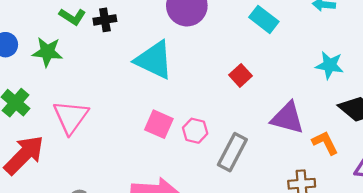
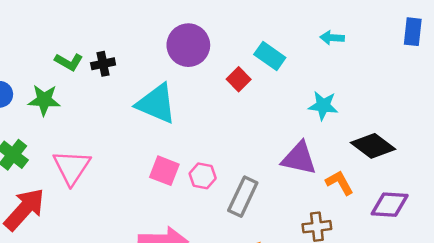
cyan star: (330, 65) -> (323, 106), moved
red square: (240, 75) -> (239, 79), moved

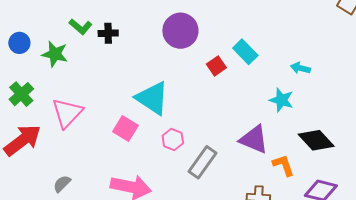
cyan arrow: (332, 38) -> (300, 68), moved
cyan triangle: (156, 104) -> (152, 98), moved
pink square: (164, 171) -> (125, 129), moved

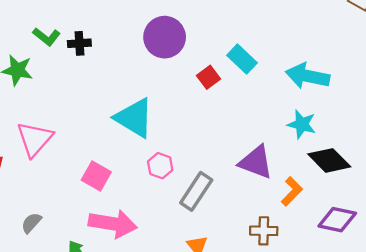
cyan arrow: (300, 68) -> (308, 76), size x1.8
cyan star: (281, 100) -> (302, 124), moved
pink square: (125, 129) -> (96, 176), moved
orange L-shape: (283, 165) -> (292, 191), turned 65

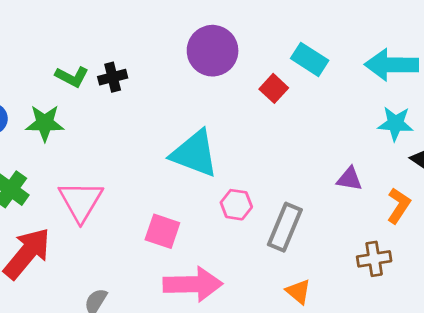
purple triangle: (256, 162) -> (349, 179), size x0.6

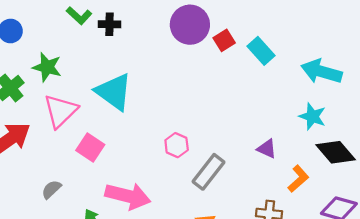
red square: (274, 88) -> (224, 40), moved
green star: (45, 123) -> (47, 67), moved
cyan triangle: (195, 154) -> (114, 92), moved
pink square: (162, 231) -> (90, 148), moved

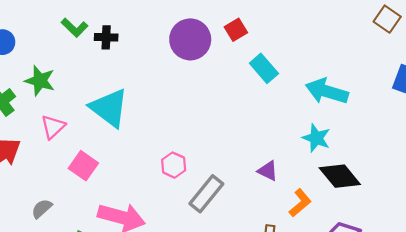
red square: (224, 40) -> (236, 30), moved
pink triangle: (60, 111) -> (53, 127), size x0.7

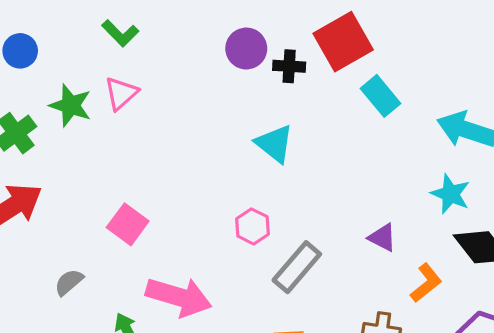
red square: (236, 30) -> (343, 42), size x1.8
black cross: (106, 37) -> (289, 66), moved
purple circle: (190, 39) -> (246, 49), moved, size x0.7
cyan triangle: (109, 108) -> (274, 144), moved, size x0.7
pink triangle: (53, 127) -> (121, 93), moved

